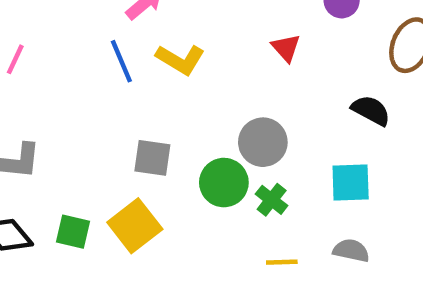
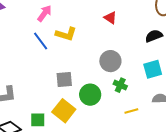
black semicircle: (371, 110) -> (154, 36), turned -36
green circle: (224, 183) -> (90, 95), moved

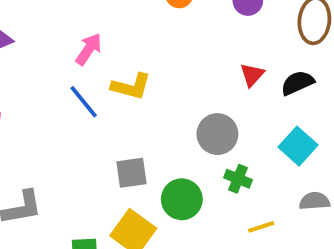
red triangle: (110, 18) -> (252, 75), moved, turned 40
cyan square: (153, 69) -> (298, 146), turned -30

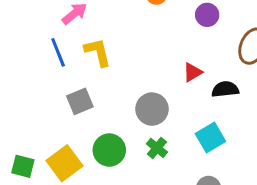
yellow L-shape: (131, 86) -> (98, 52), turned -136
gray square: (131, 173) -> (80, 101), moved, turned -32

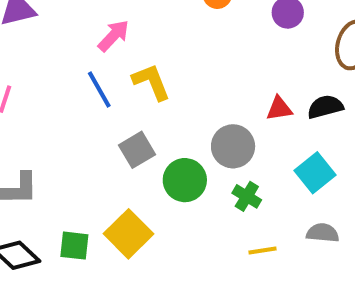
red triangle: (193, 72) -> (279, 109), moved, turned 30
green circle: (109, 150) -> (185, 180), moved

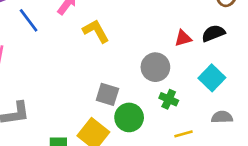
blue line: (99, 90) -> (29, 20), moved
gray square: (137, 150) -> (107, 94), moved, turned -35
green circle: (185, 180) -> (129, 117), moved

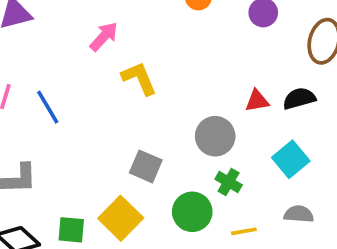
blue line: (29, 20) -> (48, 107), moved
green circle: (129, 117) -> (192, 212), moved

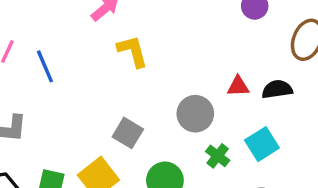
green cross: (229, 182) -> (218, 156), moved

